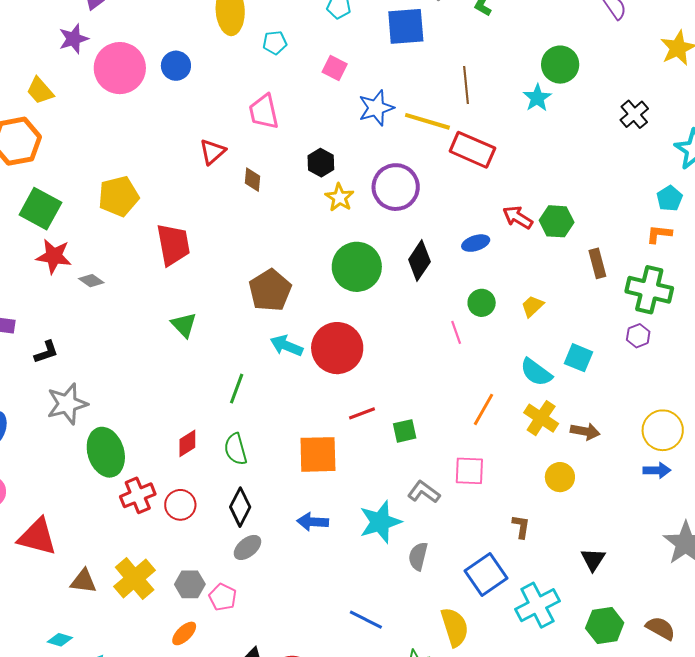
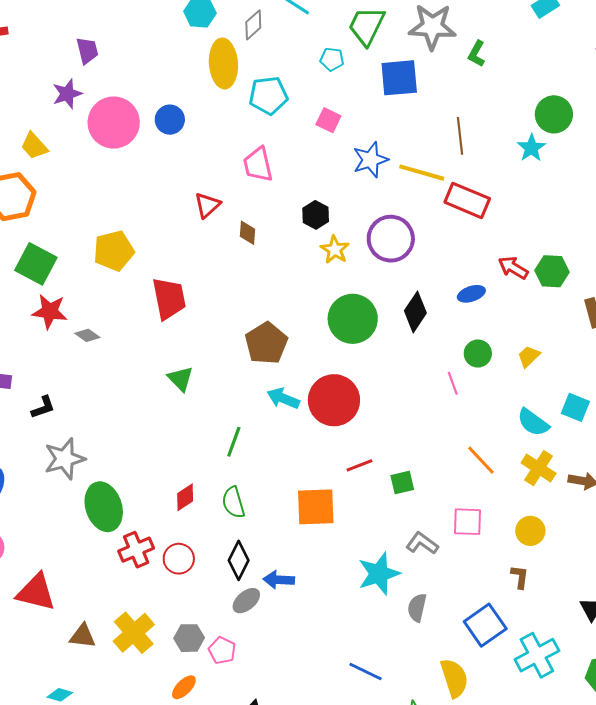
cyan pentagon: (275, 43) -> (268, 95), size x1.6
orange line: (483, 409) -> (481, 460), turned -72
yellow circle: (560, 477) -> (530, 531), moved
blue arrow: (313, 522) -> (279, 580), moved

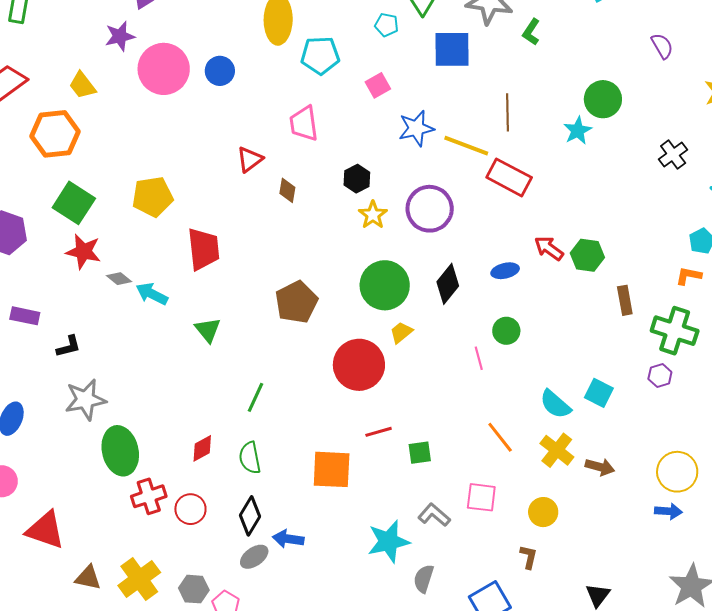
pink square: (328, 120) -> (378, 85), turned 30
yellow trapezoid: (529, 356) -> (401, 332), moved
cyan arrow: (283, 398) -> (152, 294), moved

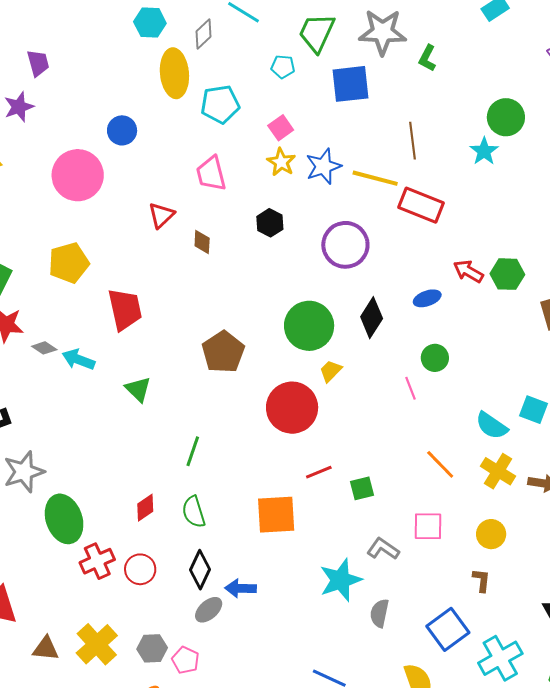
pink circle: (164, 69) -> (78, 175), moved
yellow star: (373, 215) -> (281, 162), moved

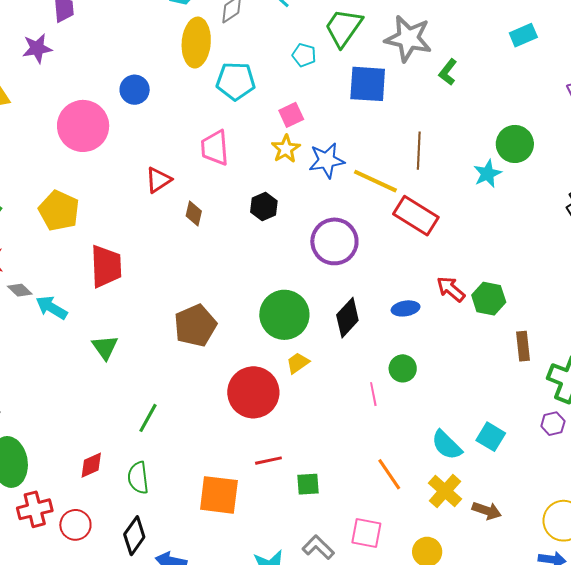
yellow pentagon: (69, 263) -> (59, 211), turned 30

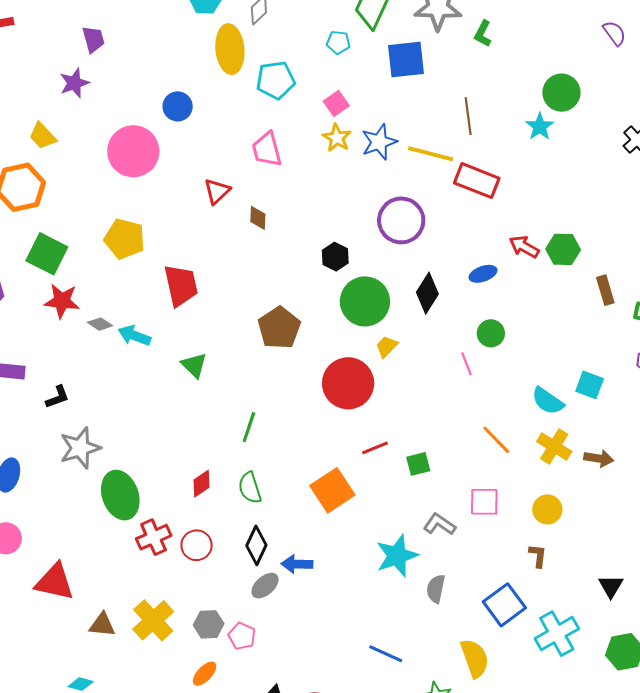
black hexagon: (264, 206) -> (335, 257), moved
orange square: (219, 495) -> (332, 490), turned -30

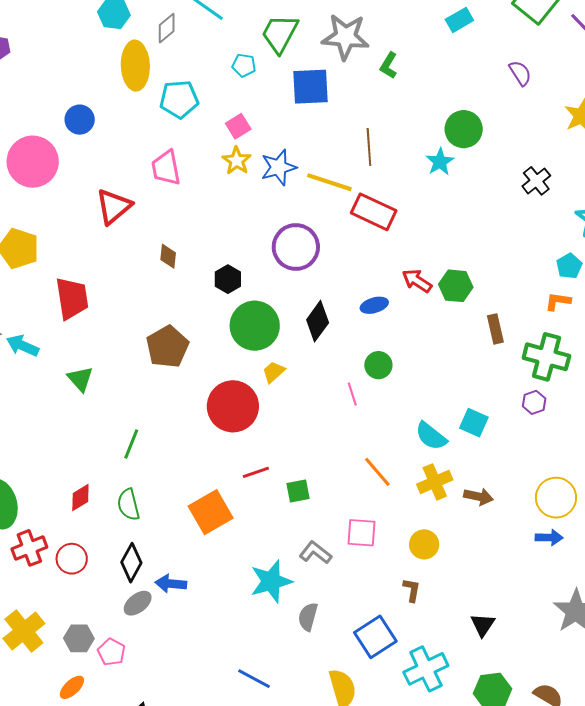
red triangle: (217, 191) -> (114, 207), size x1.4
brown diamond: (258, 218) -> (168, 256), moved
yellow cross: (554, 447) -> (435, 482), turned 32

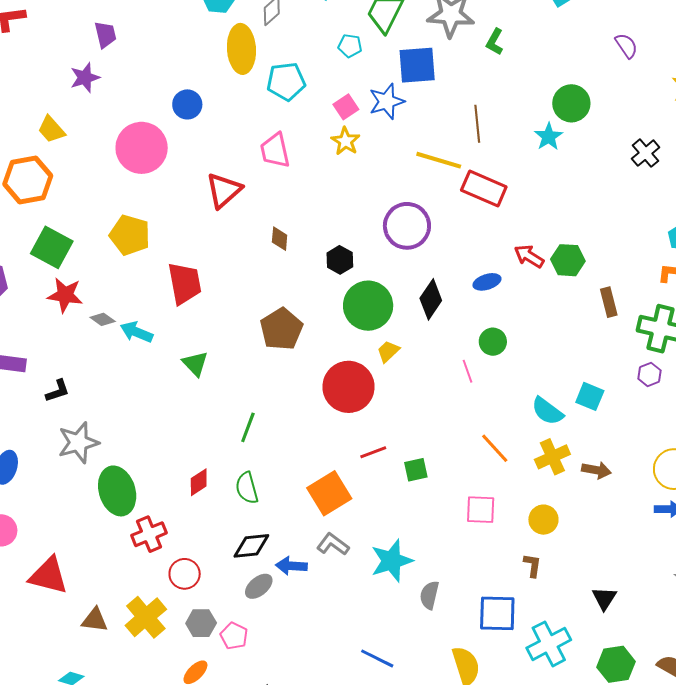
blue star: (279, 167) -> (387, 101), moved
gray L-shape: (315, 553) -> (333, 544), moved
red circle: (72, 559) -> (185, 574), moved
black diamond: (131, 563) -> (251, 546), turned 57
blue square: (375, 637) -> (497, 613), turned 36

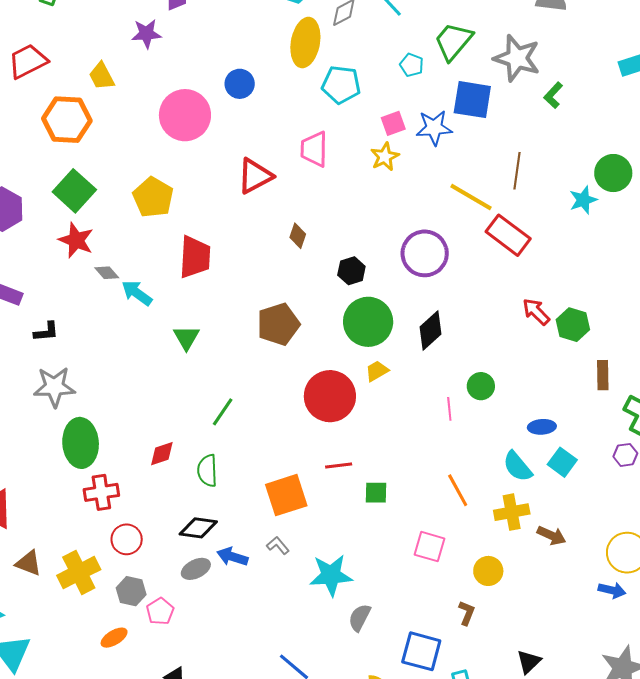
blue ellipse: (487, 282) -> (542, 427), moved
gray L-shape: (333, 544) -> (278, 545), size x0.7

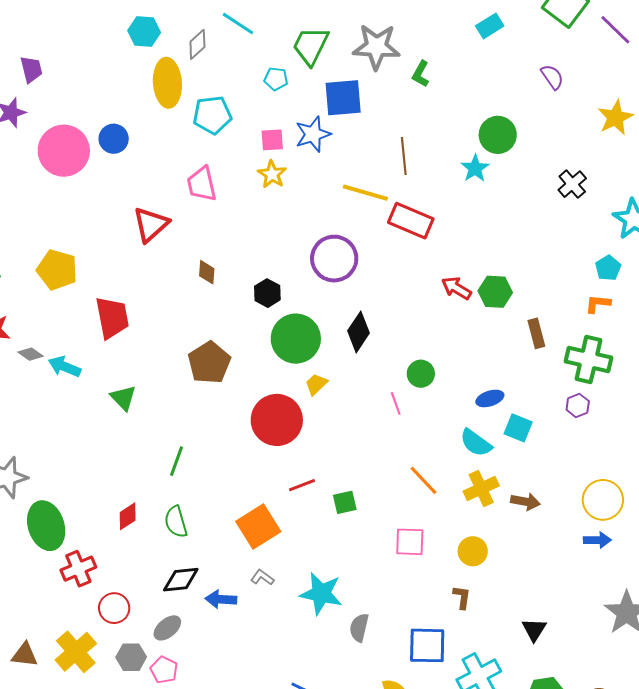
pink circle: (185, 115) -> (64, 151), moved
pink square: (393, 123) -> (272, 140), turned 30
gray ellipse: (196, 569) -> (167, 628), moved
cyan star: (331, 575) -> (321, 594), turned 30

